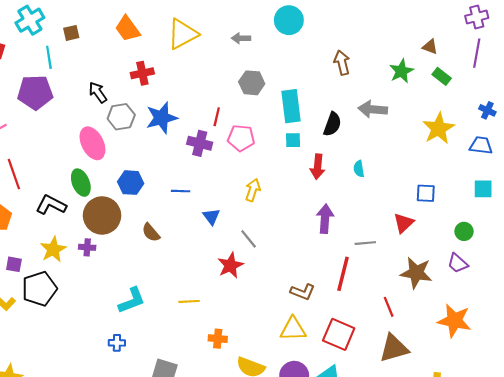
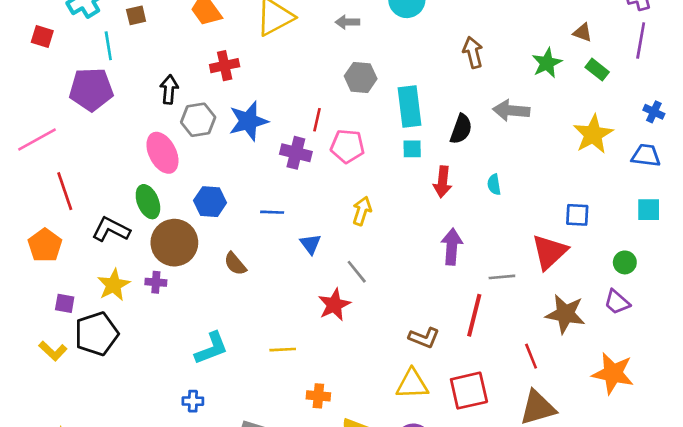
black arrow: (98, 92) -> (169, 89), turned 40
red triangle: (403, 223) -> (550, 252), size x1.4
red square: (339, 334) -> (469, 391), turned -36

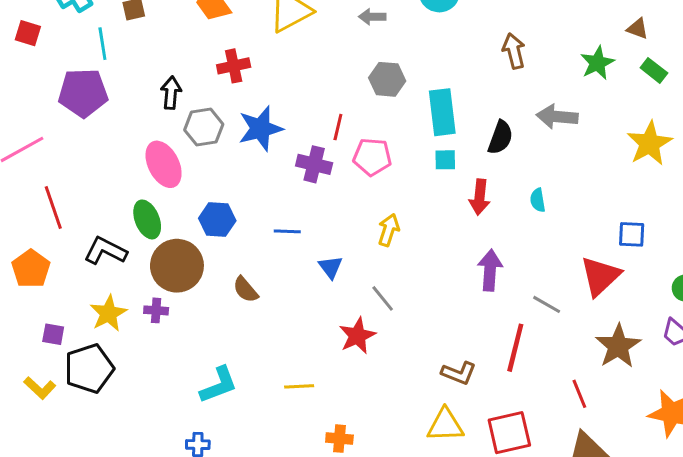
gray line: (502, 277) -> (547, 304), turned 35
brown star: (565, 314) -> (618, 346), turned 30

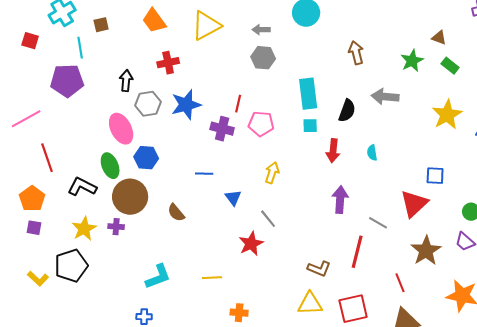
gray hexagon: (387, 79) -> (263, 58), moved
blue hexagon: (217, 219) -> (146, 158), moved
purple square: (53, 334) -> (34, 228), moved

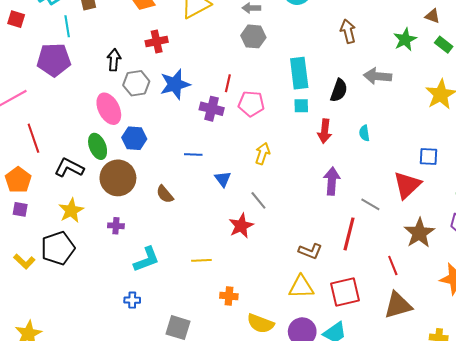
purple cross: (116, 227) -> (116, 226), moved

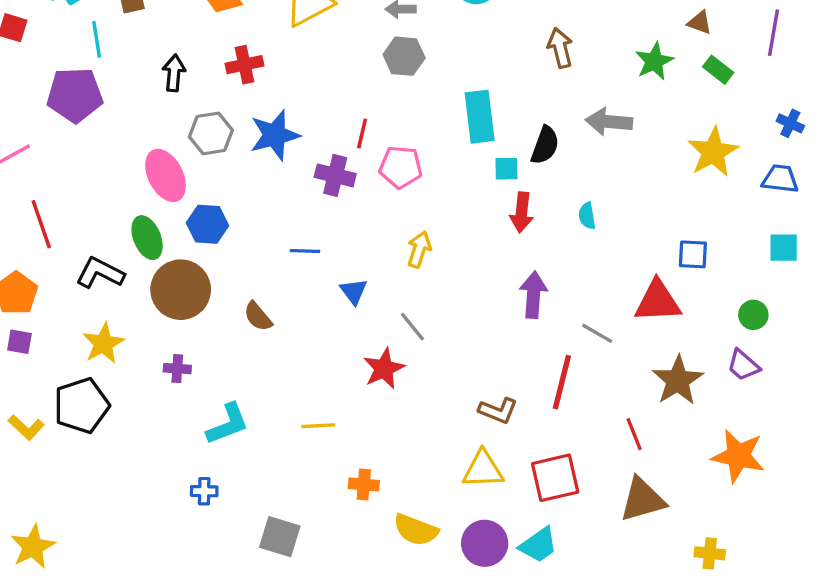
black arrow: (114, 60) -> (174, 73), moved
cyan square: (301, 106) -> (506, 169), moved
red triangle: (407, 185) -> (658, 301), turned 40

